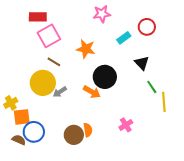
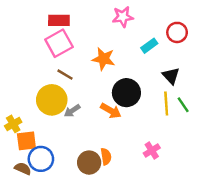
red rectangle: (38, 17) -> (59, 20), moved
yellow line: (164, 102) -> (166, 103), moved

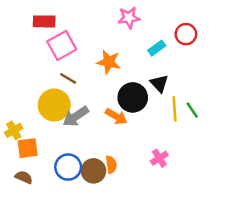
red rectangle: (59, 20) -> (44, 21), moved
black triangle: (171, 76) -> (159, 84), moved
gray arrow: (72, 111) -> (76, 116), size x1.5
blue circle: (41, 159) -> (68, 167), moved

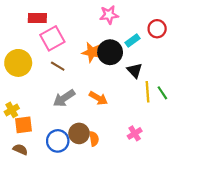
black circle: (133, 97) -> (110, 52), moved
yellow circle: (54, 105) -> (18, 63), moved
brown circle: (93, 171) -> (79, 133), moved

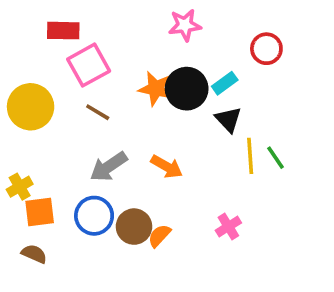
cyan rectangle: (132, 40) -> (225, 83), moved
orange semicircle: (94, 139) -> (159, 236), turned -128
blue circle: (58, 141) -> (94, 216), moved

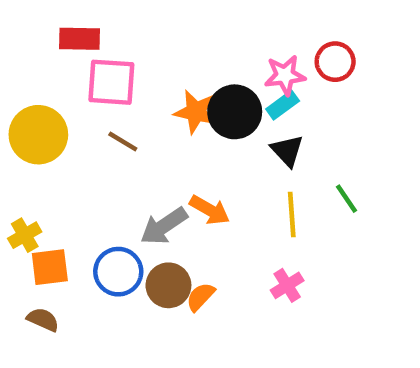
pink star: (185, 25) -> (285, 75), moved
pink square: (89, 65) -> (111, 82), turned 33
yellow line: (250, 156) -> (292, 215), moved
gray arrow: (109, 167) -> (164, 226), moved

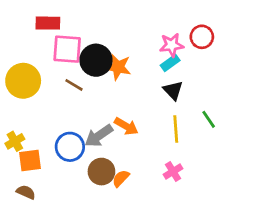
black circle: (235, 112) -> (96, 60), moved
blue circle: (118, 272) -> (70, 147), moved

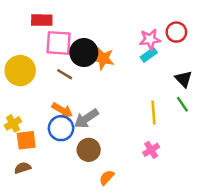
black triangle: (173, 90) -> (184, 79), moved
orange arrow: (126, 126) -> (62, 110), moved
orange semicircle: (121, 178) -> (107, 177), moved
brown semicircle: (26, 192) -> (23, 168), turned -42

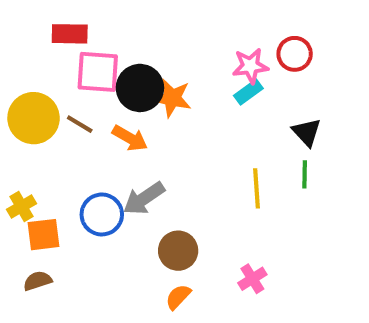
brown line: (65, 74) -> (80, 124), moved
green line: (182, 104) -> (305, 174), turned 35
orange arrow: (62, 110) -> (130, 138), moved
brown circle: (89, 150) -> (178, 251), moved
pink cross: (151, 150) -> (252, 279), moved

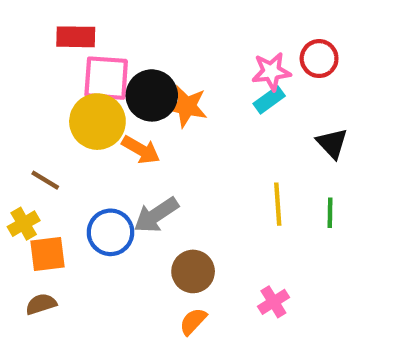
yellow circle: (34, 118) -> (97, 122), moved
brown line: (80, 124) -> (45, 180), moved
green line: (305, 174) -> (330, 213), moved

